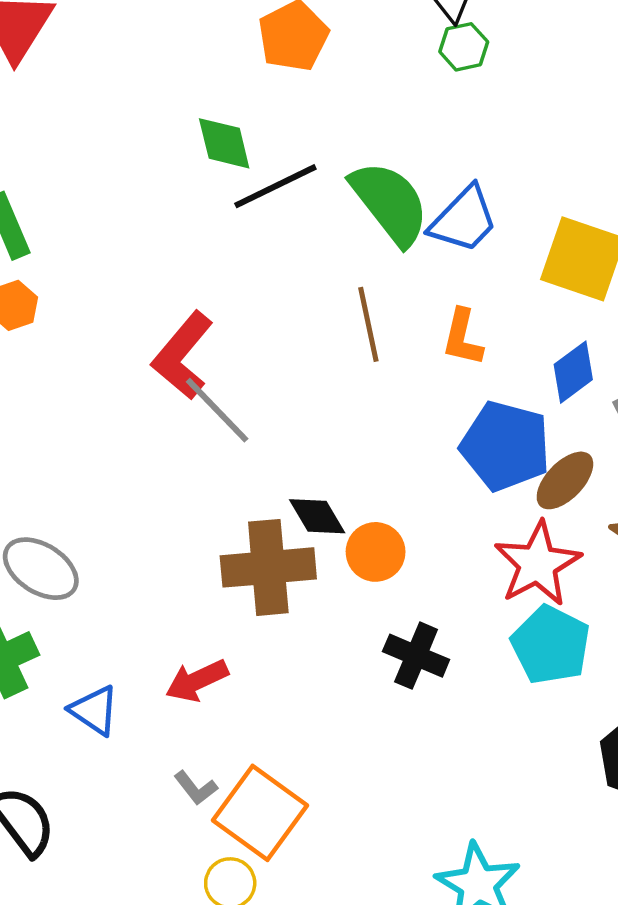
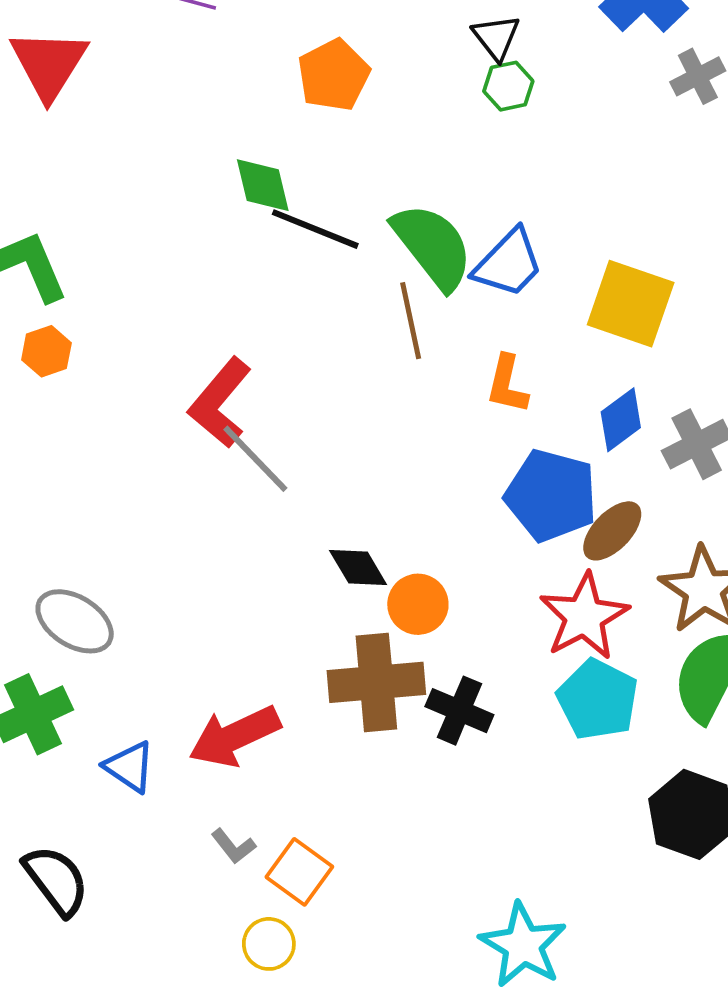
black line: (275, 186) -> (315, 229), turned 48
brown line: (368, 324) -> (411, 321), moved
brown cross: (268, 567) -> (376, 682), moved
red arrow: (197, 681) -> (235, 736), size x1.4
orange square: (260, 813) -> (299, 872), size x0.7

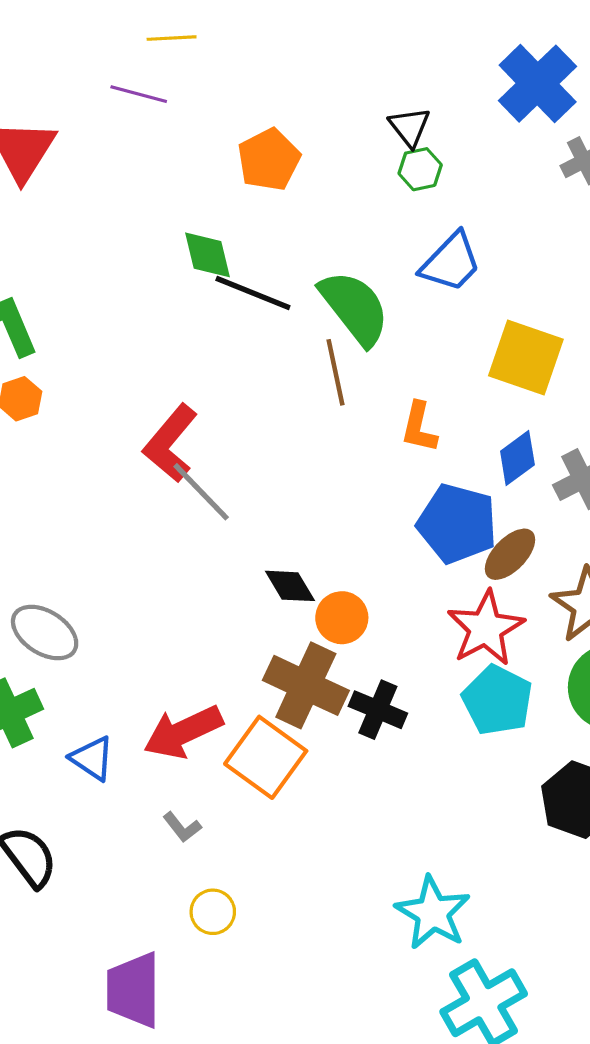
blue trapezoid: (508, 263) -> (451, 262), moved
brown cross: (376, 682) -> (306, 685), turned 30
orange square: (299, 872) -> (266, 757), moved, size x1.4

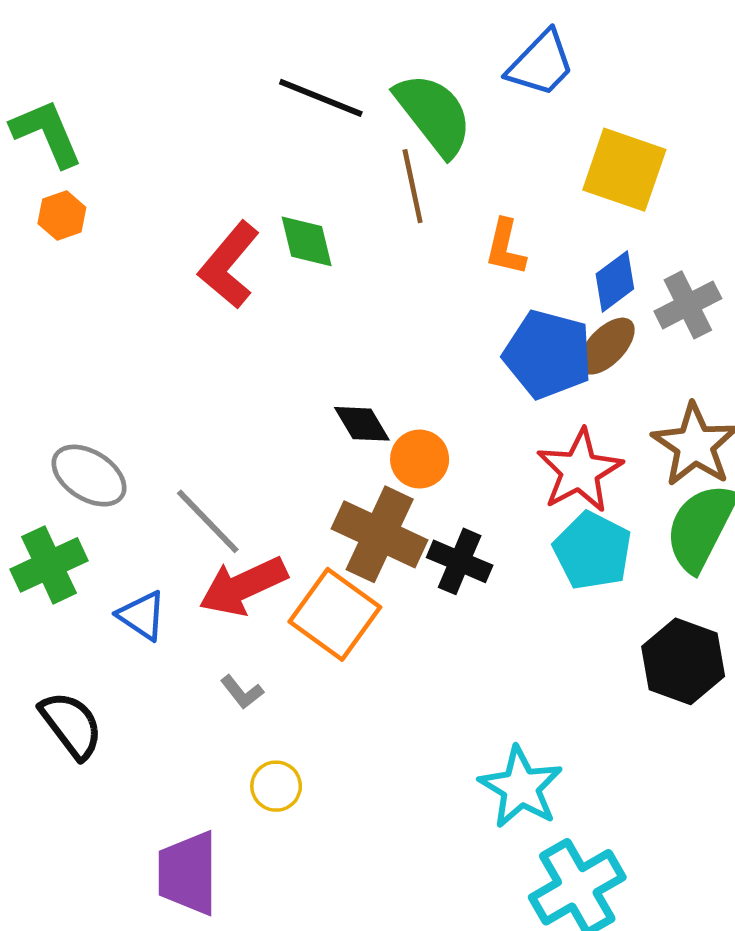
green diamond: (207, 255) -> (307, 241), moved
gray line: (201, 492) -> (208, 521), moved
brown ellipse: (510, 554) -> (607, 346), moved

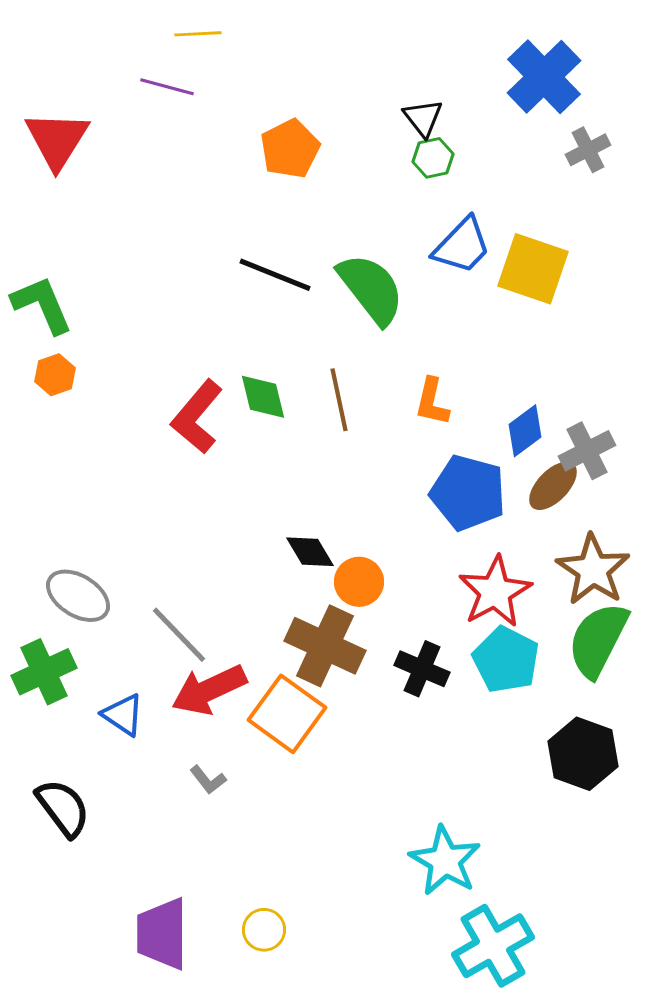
yellow square: (624, 170) -> (533, 269), moved
brown line: (413, 186) -> (339, 400), moved
brown ellipse: (607, 346) -> (553, 486), moved
black cross: (460, 561) -> (422, 669), moved
yellow circle: (276, 786) -> (264, 930), moved

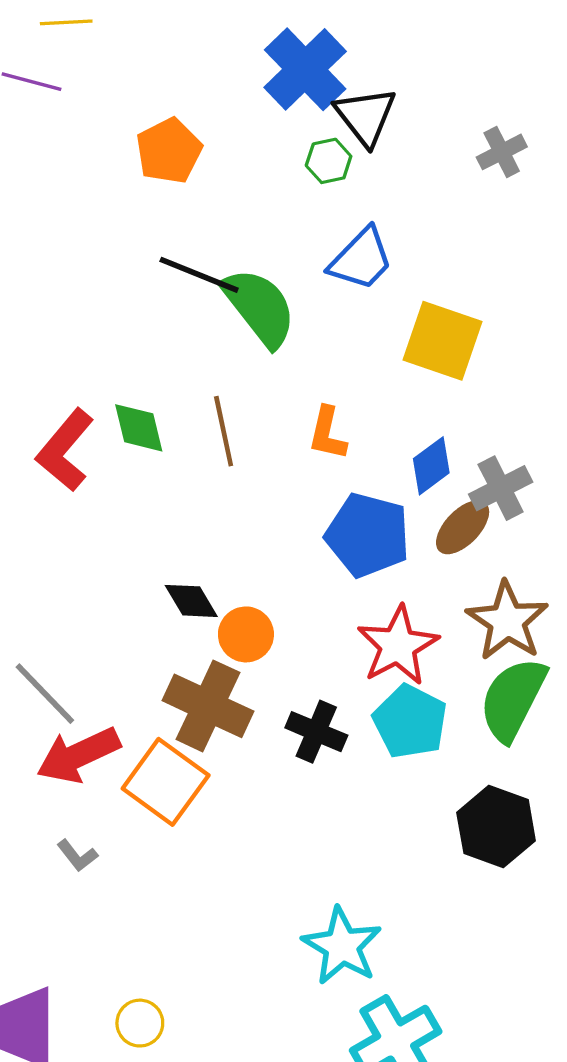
blue cross: (544, 77) -> (305, 69), moved
black triangle: (423, 118) -> (365, 116), moved, size x1.4
yellow square: (533, 269) -> (442, 341), moved
black line: (275, 275) -> (199, 275), moved

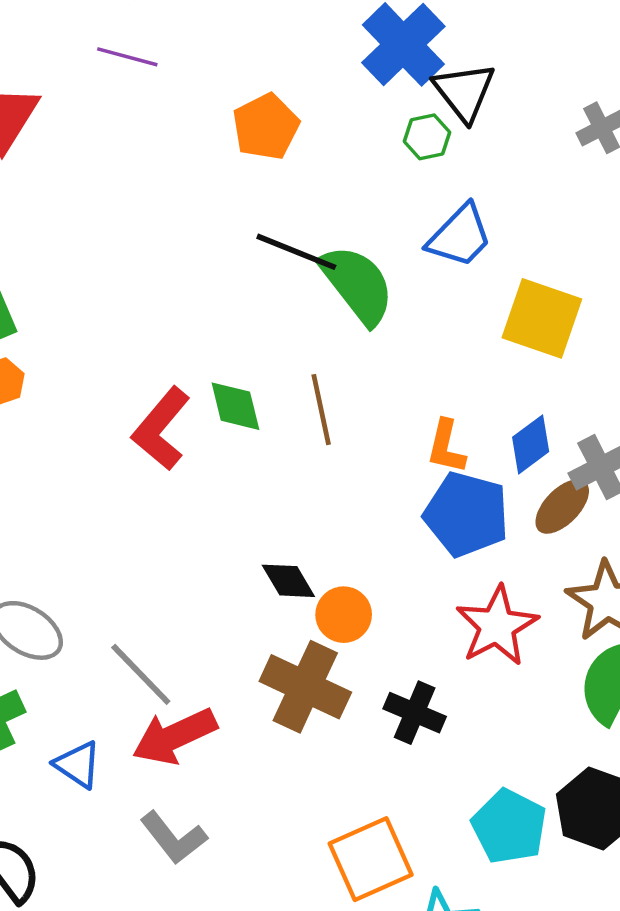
orange L-shape: (327, 433) -> (446, 447), moved
cyan pentagon: (410, 722) -> (509, 826), moved
orange square: (166, 782) -> (371, 859), moved, turned 30
gray L-shape: (77, 856) -> (173, 838), size x1.6

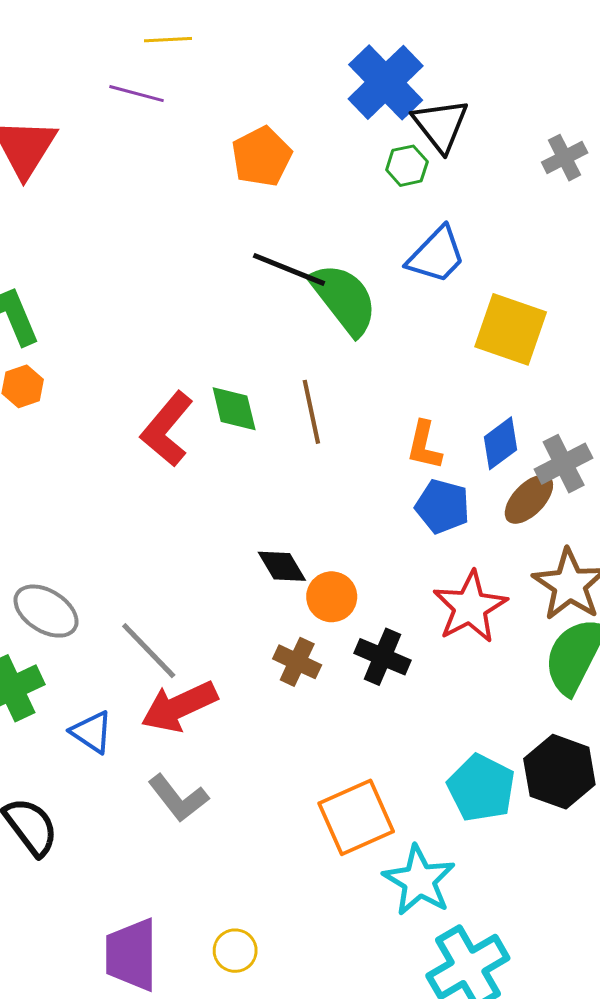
blue pentagon: (466, 514) -> (443, 506), size x0.7
brown cross: (305, 687) -> (297, 662), size x0.6
black cross: (415, 713) -> (383, 657), moved

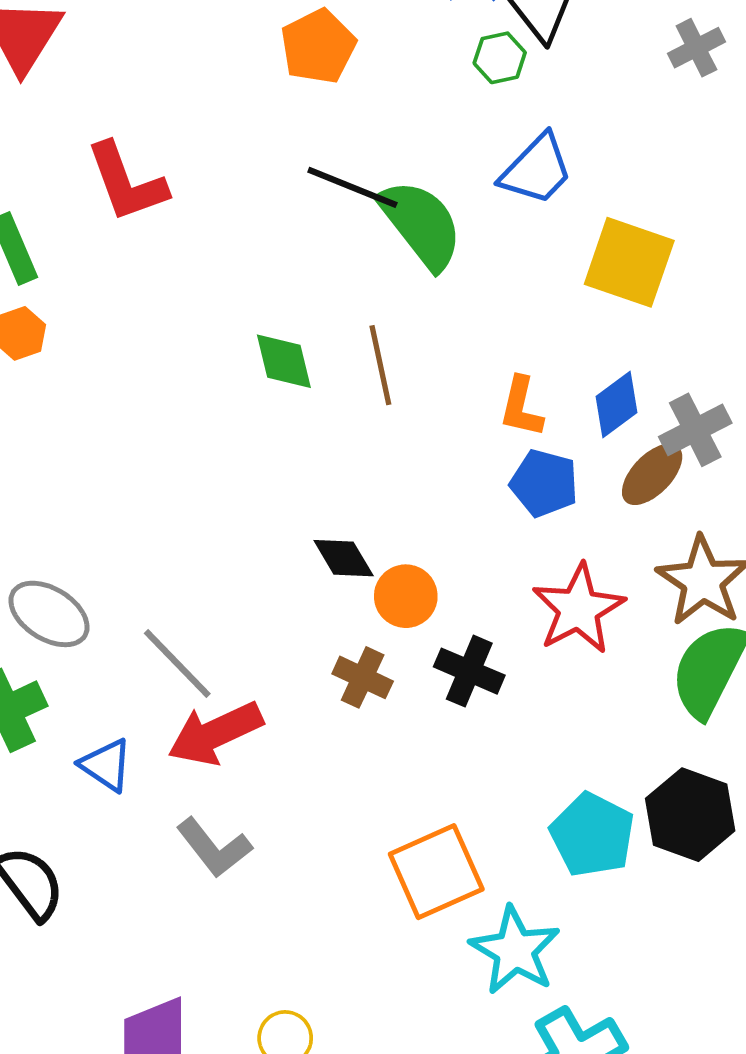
red L-shape: (167, 429) -> (126, 182), moved, turned -60

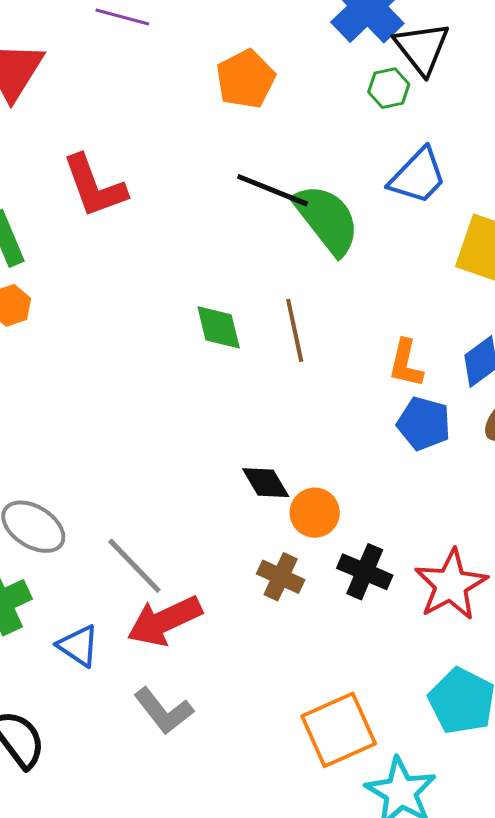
red star: (578, 609) -> (451, 585), moved

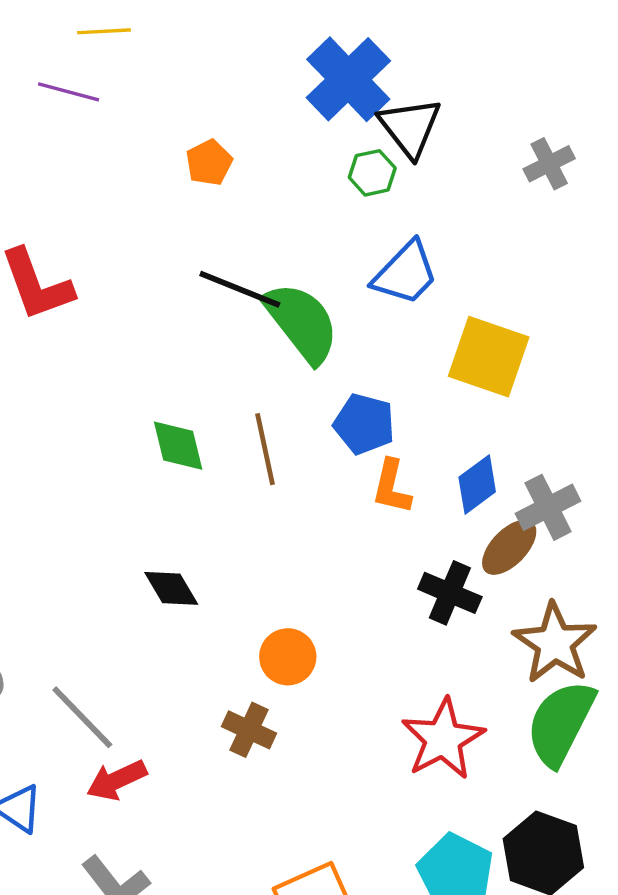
orange pentagon: (246, 79) -> (209, 163), size x0.7
blue pentagon: (424, 424) -> (364, 424), moved
black diamond: (266, 483) -> (171, 588), moved
black cross: (365, 572) -> (450, 593), moved
red arrow: (164, 621) -> (117, 780), size x0.7

